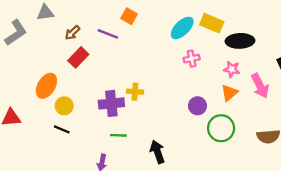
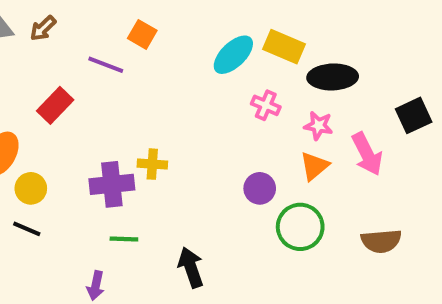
brown arrow: (72, 33) -> (43, 28), moved
pink cross: (192, 59) -> (266, 105), moved, turned 35

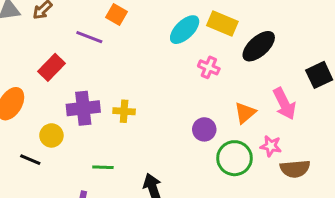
black ellipse: (333, 77) -> (259, 46), turned -40
pink star: (318, 126) -> (271, 146), moved
purple cross: (112, 184) -> (83, 108), moved
yellow circle: (31, 188) -> (51, 135), moved

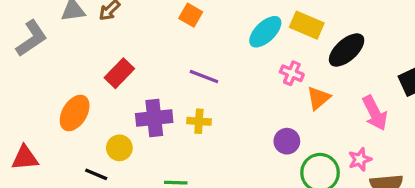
purple line: (89, 37) -> (204, 77), moved
orange triangle: (245, 113) -> (318, 98), moved
pink star: (271, 146) -> (360, 159), turned -30

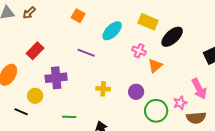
cyan ellipse: (265, 32) -> (112, 31), moved
pink arrow: (375, 113) -> (199, 89), moved
yellow cross: (199, 121) -> (103, 89), moved

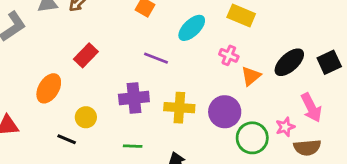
black ellipse: (172, 37) -> (289, 62), moved
purple cross: (56, 78) -> (134, 98), moved
yellow cross: (103, 89) -> (179, 108), size x1.5
purple circle: (136, 92) -> (225, 112), size x1.5

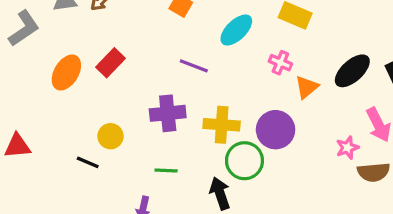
orange ellipse: (49, 88) -> (66, 72), moved
green circle: (252, 138) -> (244, 161), moved

